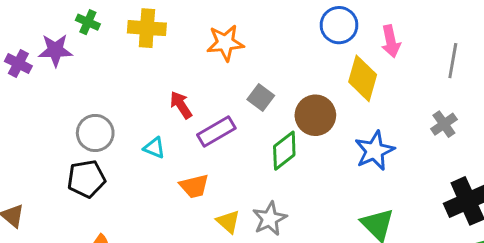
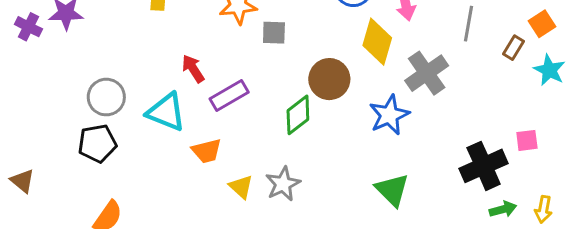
gray square: (261, 98) -> (274, 33), moved, turned -35
gray cross: (444, 124) -> (427, 73), moved, size x1.6
cyan triangle: (154, 148) -> (166, 112), size x1.8

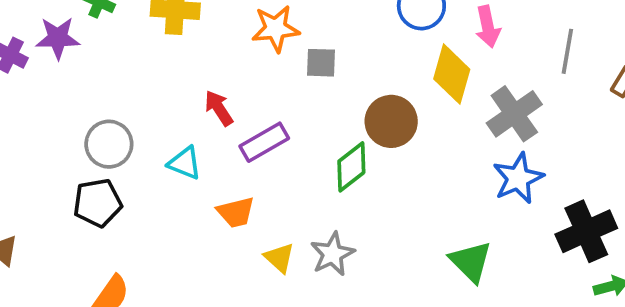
cyan triangle: (166, 112) -> (185, 163), size x0.7
blue star: (389, 115) -> (518, 178), moved

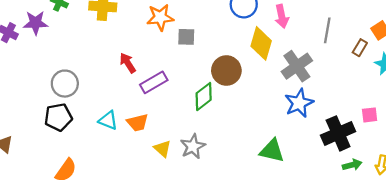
cyan triangle: (185, 163) -> (108, 120), moved
green triangle: (471, 262) -> (272, 151), turned -32

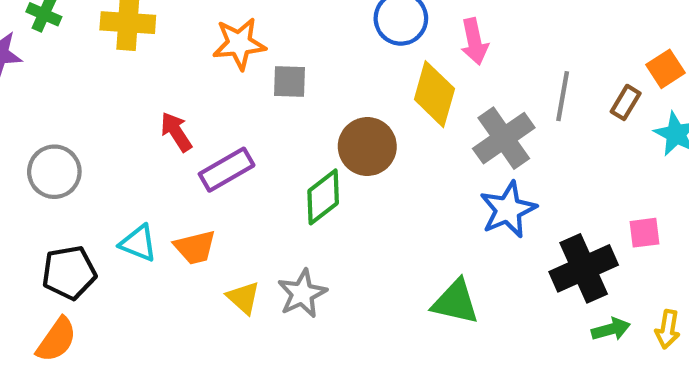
gray line: (327, 30) -> (563, 96), moved
black pentagon: (58, 117) -> (69, 273), moved

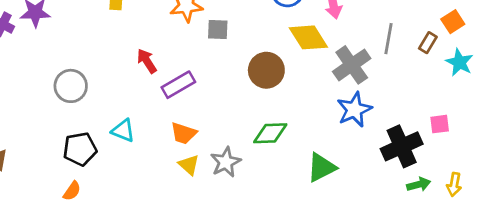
yellow diamond: (434, 94) -> (308, 37), turned -48
green diamond: (323, 197) -> (270, 133), moved, turned 36
orange trapezoid: (195, 247) -> (184, 133), moved, turned 32
green triangle: (455, 302) -> (322, 167), turned -40
orange semicircle: (56, 340) -> (72, 191), size x0.7

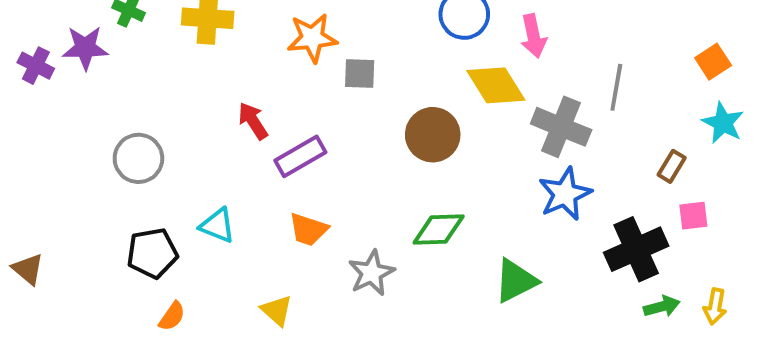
brown rectangle: (428, 43) -> (672, 166), moved
gray cross: (352, 65) -> (561, 127), turned -33
yellow triangle: (189, 165) -> (277, 310), moved
orange semicircle: (72, 191) -> (172, 316), moved

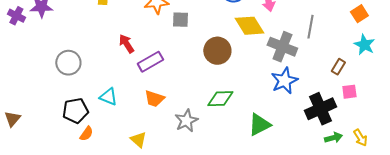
brown triangle: (28, 269) -> (12, 119), turned 30
yellow arrow: (715, 306) -> (360, 138), turned -42
orange semicircle: (172, 316) -> (86, 134), moved

